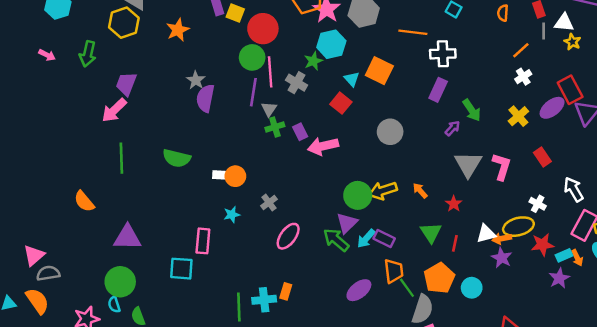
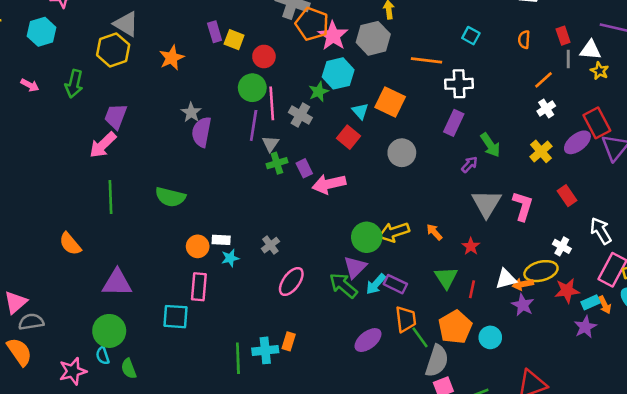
red circle: (263, 29) -> (264, 56), size x0.7
gray circle: (390, 132) -> (402, 153), moved
white rectangle: (221, 175) -> (221, 240), moved
orange circle: (235, 176) -> (198, 246), moved

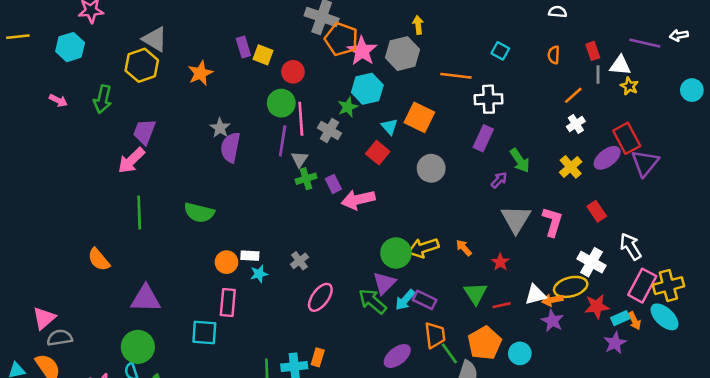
white cross: (562, 246) -> (591, 262), size x1.5
red line: (472, 289) -> (502, 305), turned 66

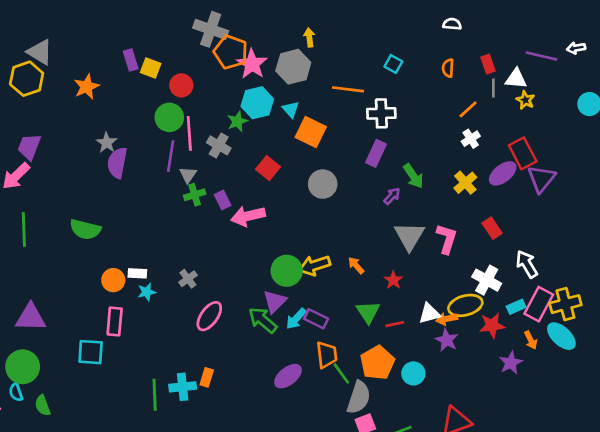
cyan triangle: (389, 127) -> (291, 109), moved
cyan rectangle: (620, 318) -> (516, 307), moved

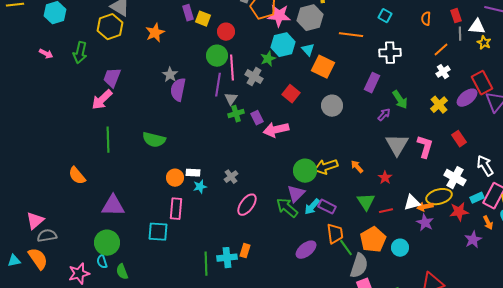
pink star: (252, 64) -> (279, 16), turned -30
white cross: (381, 113) -> (390, 53), moved

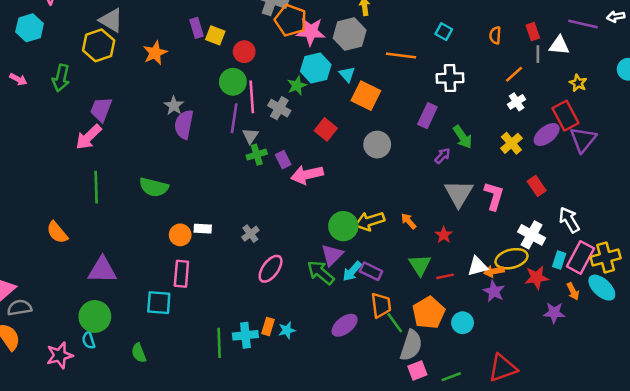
yellow star: (484, 43) -> (578, 83), moved
cyan star: (200, 187) -> (287, 330), moved
cyan rectangle: (477, 198) -> (559, 260), turned -48
purple star: (473, 240) -> (554, 313), turned 30
green semicircle: (122, 272) -> (139, 353), moved

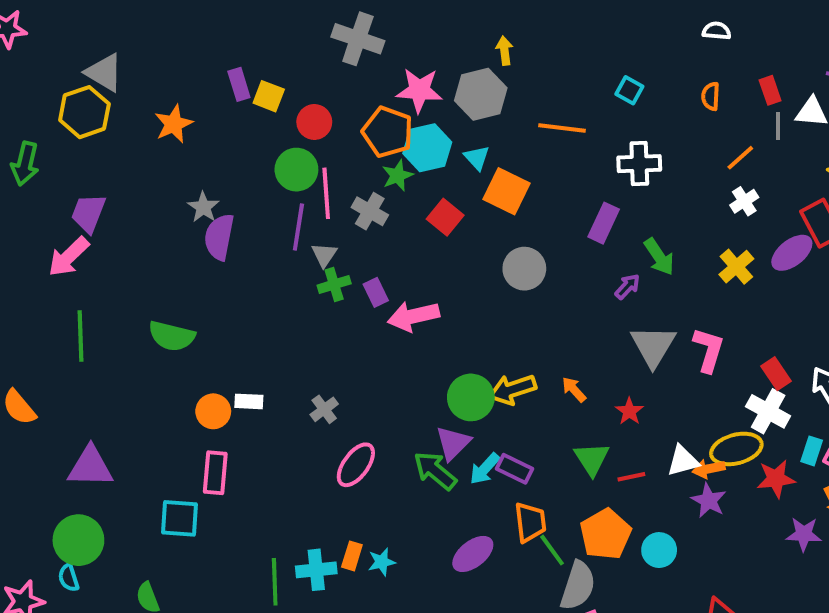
orange pentagon: (291, 20) -> (388, 132), moved
red square: (326, 129) -> (445, 217), moved
red rectangle: (537, 186) -> (776, 374), moved

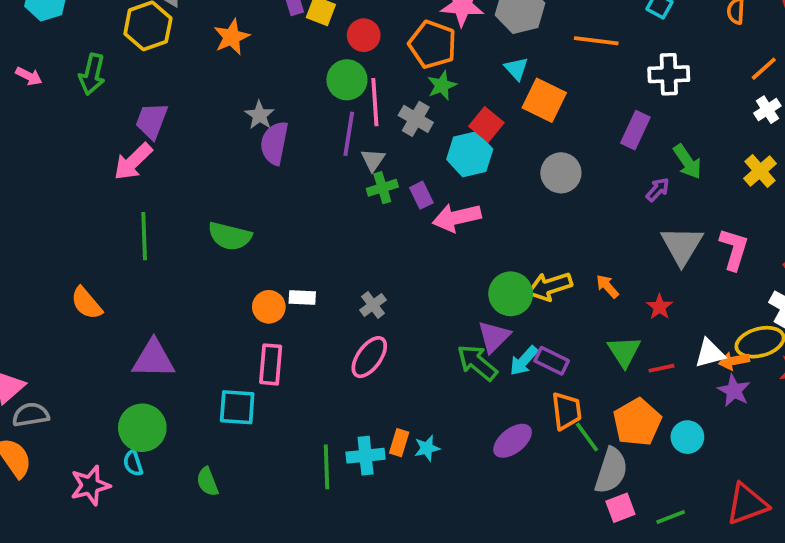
cyan hexagon: (427, 148) -> (470, 154), moved
pink ellipse: (356, 465) -> (369, 357), moved

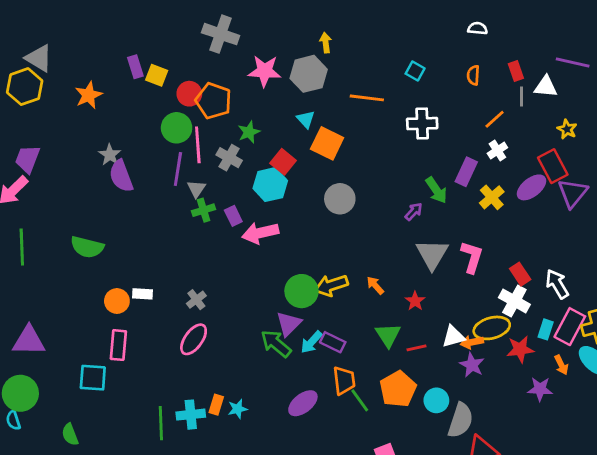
orange pentagon: (433, 44) -> (213, 101), moved
purple rectangle: (635, 130) -> (466, 172), moved
purple semicircle: (274, 143) -> (121, 176), turned -32
gray semicircle: (611, 471) -> (460, 420), moved

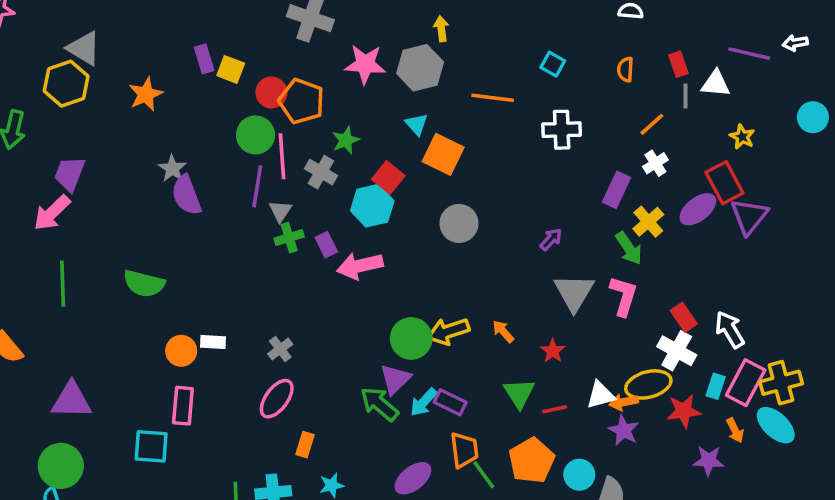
green arrow: (436, 190) -> (629, 248), moved
orange rectangle: (216, 405) -> (305, 445), moved

